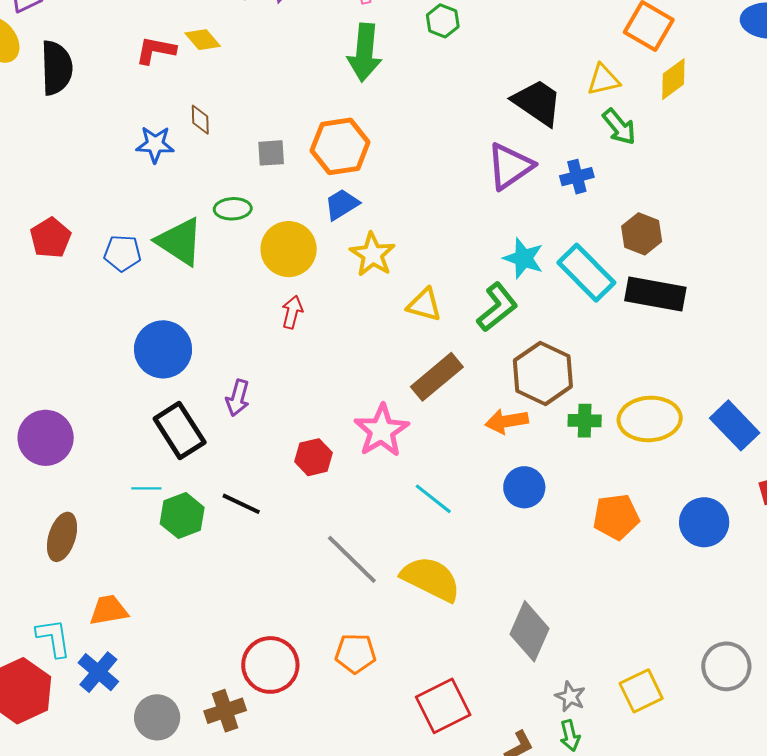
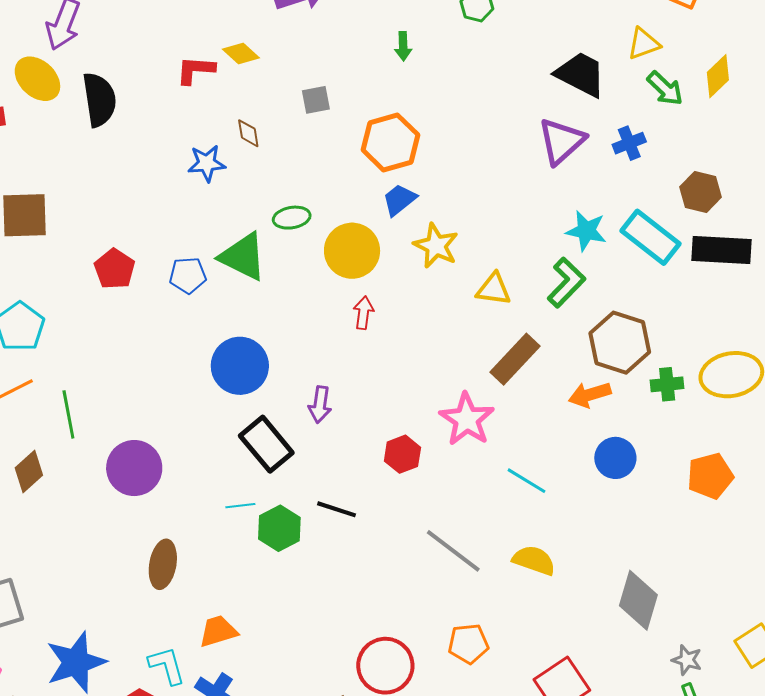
green arrow: (365, 52) -> (403, 46), size x0.5
yellow diamond: (673, 79) -> (718, 76), moved
gray square: (271, 153) -> (316, 100), moved
yellow semicircle: (431, 579) -> (534, 560), size x0.7

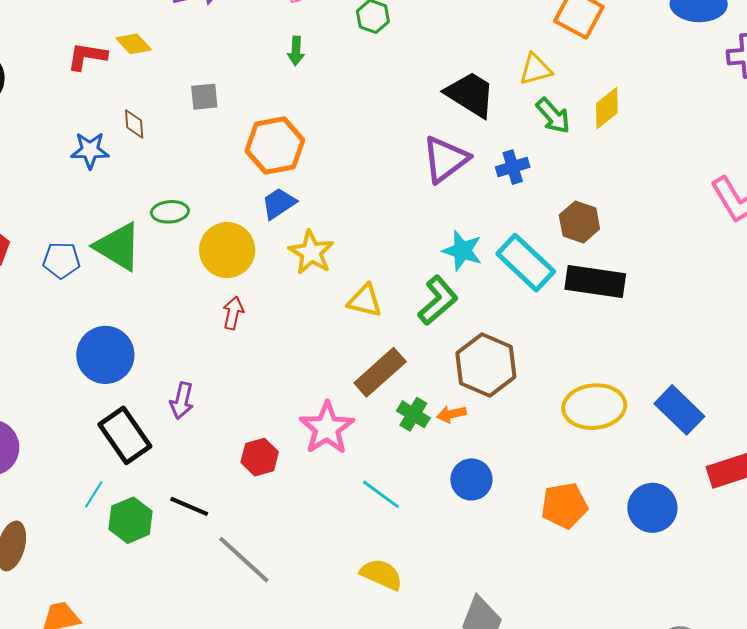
green cross: (667, 384) -> (413, 414), moved, turned 32
orange arrow: (590, 395) -> (451, 414), size x0.7
cyan line: (240, 506) -> (94, 494), turned -56
gray line: (453, 551) -> (244, 560), moved

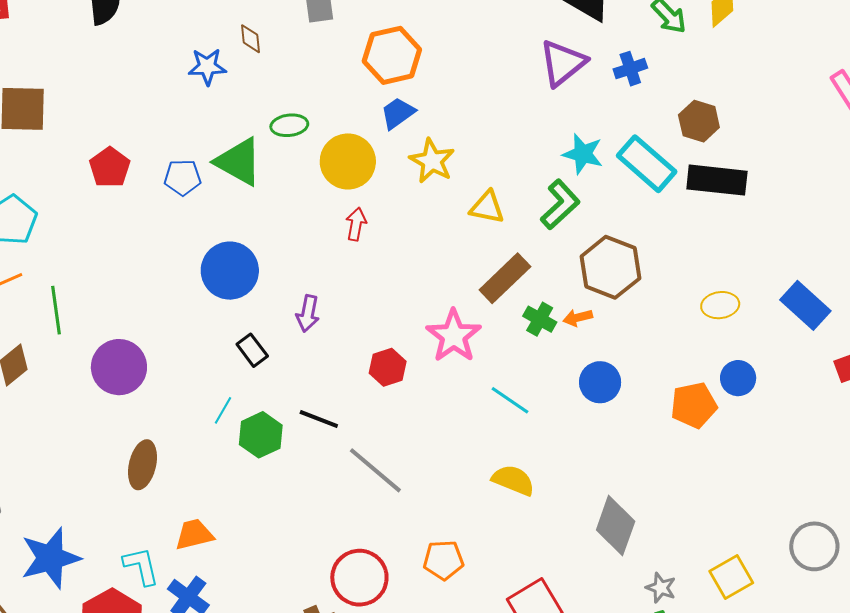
yellow ellipse: (594, 407) -> (720, 305), size x0.6
black rectangle: (125, 435) -> (252, 350), size x0.6
blue circle: (652, 508) -> (738, 378), moved, size x0.7

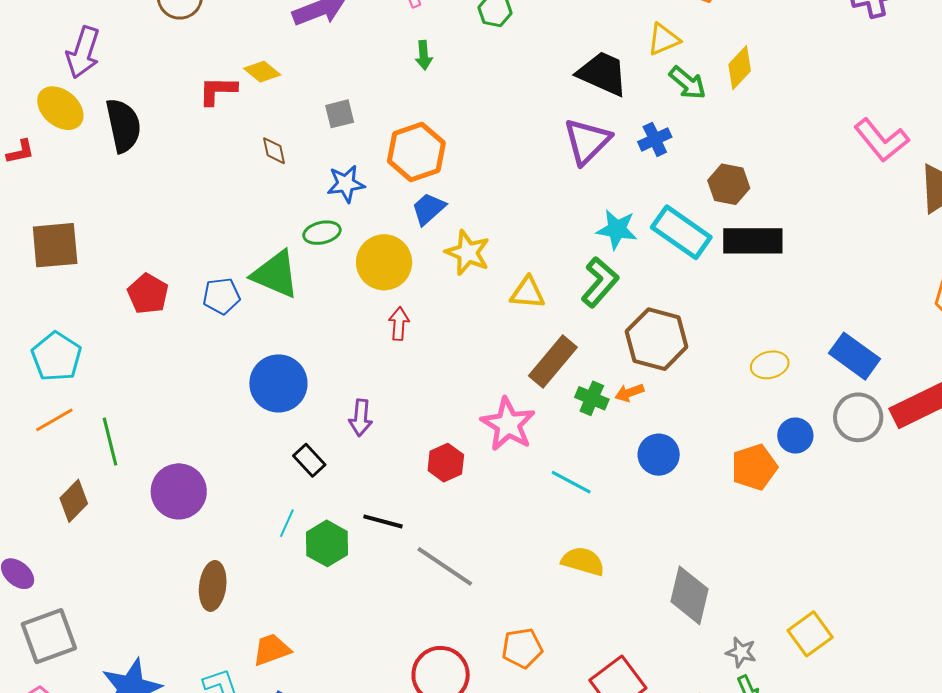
blue star: (207, 67) -> (346, 184), moved
gray circle: (814, 546) -> (858, 417), moved

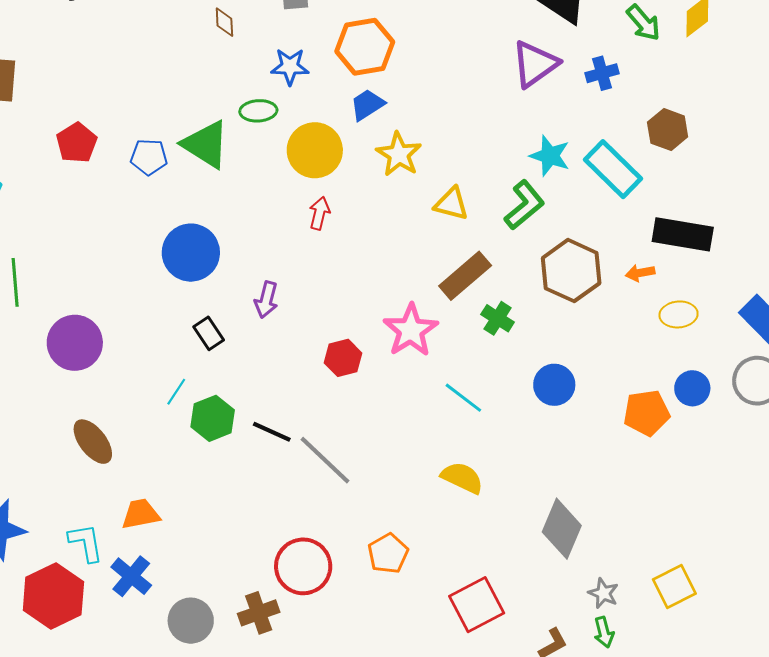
black rectangle: (753, 241) -> (683, 234), moved
orange arrow: (629, 393) -> (640, 273), moved
black line: (383, 521) -> (272, 432), moved
brown ellipse: (213, 586) -> (93, 442), turned -54
orange pentagon: (522, 648) -> (388, 554), turned -30

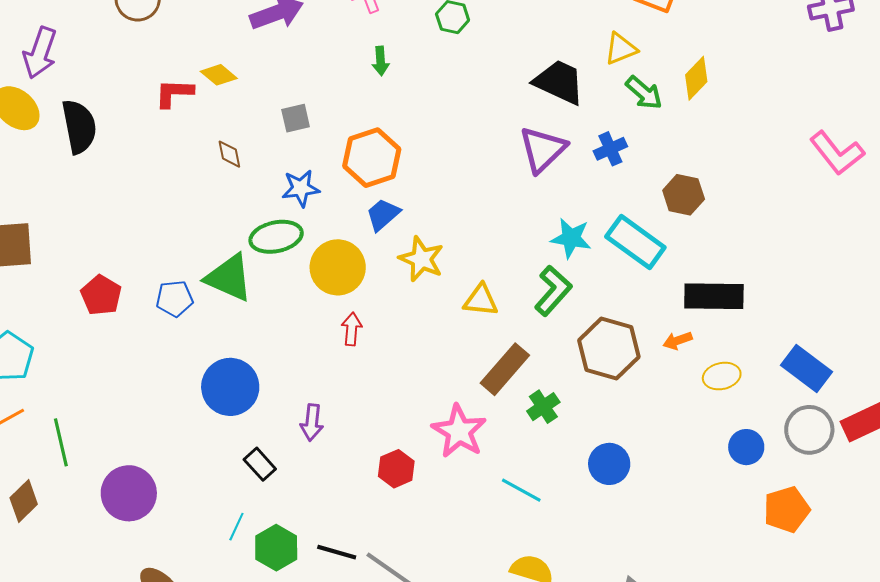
green ellipse: (258, 111) -> (276, 237), size x1.4
green cross: (498, 318) -> (543, 407), turned 32
orange pentagon: (647, 413) -> (787, 509), moved

